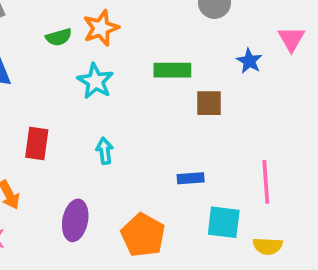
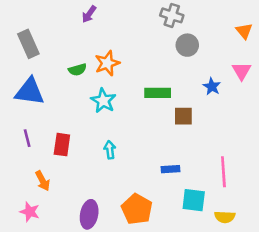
purple ellipse: (75, 220) -> (89, 214), moved

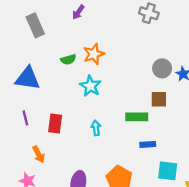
gray rectangle: (28, 44) -> (35, 25), moved
gray circle: (187, 45) -> (162, 68), moved
green rectangle: (158, 93) -> (137, 117), moved

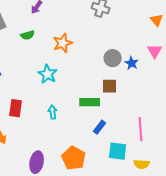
orange star: (94, 54) -> (63, 43), moved
green semicircle: (68, 60) -> (28, 35), moved
blue rectangle: (148, 144) -> (100, 127), turned -48

